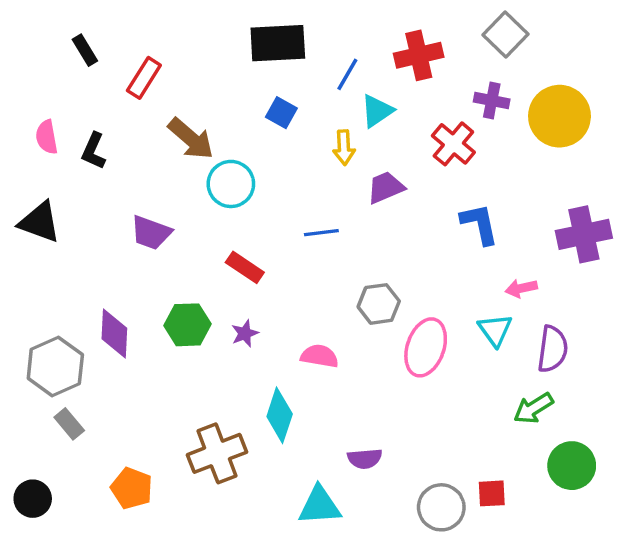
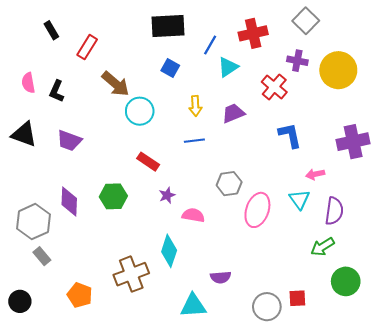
yellow arrow: (344, 147) -> (195, 106), moved
purple trapezoid: (151, 233) -> (69, 141), moved
purple star: (245, 333) -> (167, 195), moved

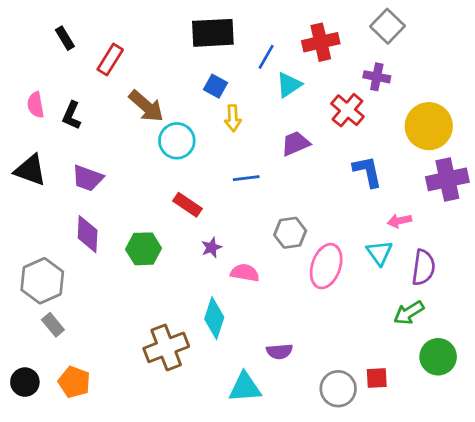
yellow circle: (338, 70) -> (429, 126), moved
yellow arrow: (195, 106) -> (233, 118), moved
purple diamond: (69, 202) -> (88, 234), moved
orange pentagon: (80, 295) -> (74, 382), moved

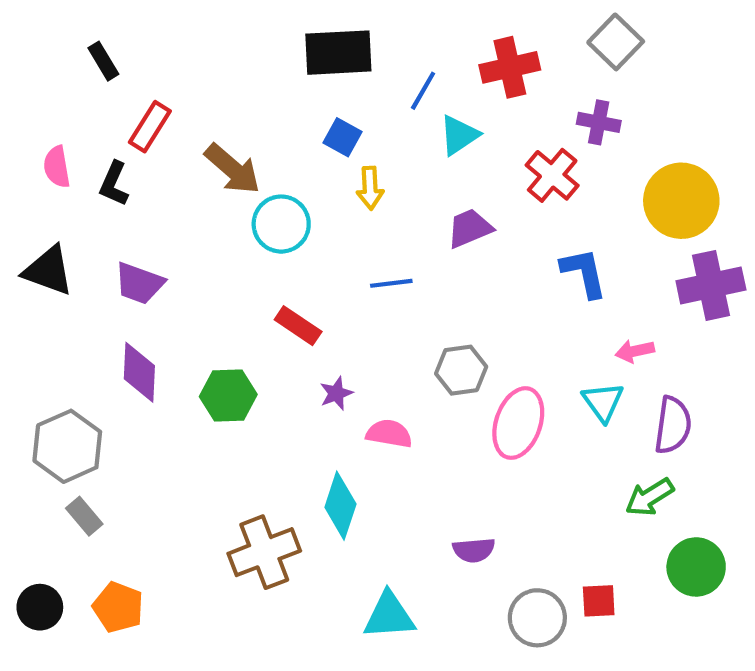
red rectangle: (110, 60) -> (150, 127), moved
purple semicircle: (279, 351) -> (474, 550), moved

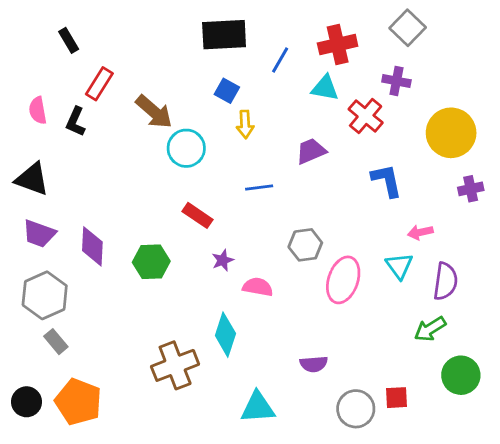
cyan triangle: (459, 135) -> (325, 88), moved, turned 44
purple trapezoid: (139, 283) -> (39, 234), moved
purple cross: (711, 285) -> (471, 189), size x0.6
orange pentagon: (118, 607) -> (78, 402), size x1.4

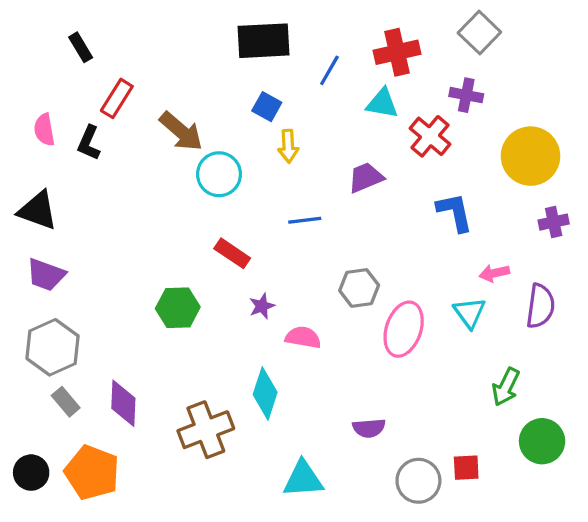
purple diamond: (92, 246) -> (123, 403), moved
purple semicircle: (445, 281) -> (540, 306), moved
green arrow: (430, 329) -> (506, 387), turned -32

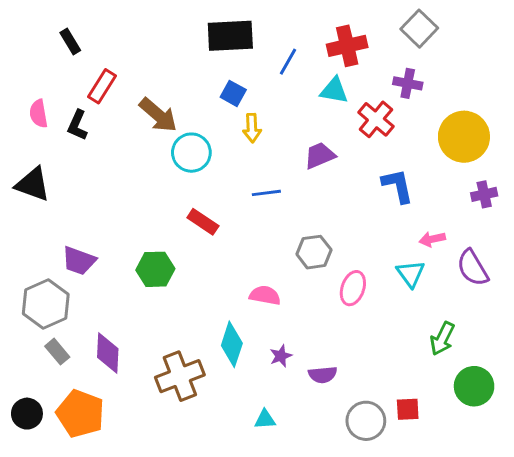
purple trapezoid: (46, 275) -> (79, 261), moved
purple star: (262, 306) -> (281, 356), moved
purple semicircle: (540, 306) -> (473, 268), turned 141
pink ellipse: (404, 329) -> (353, 288), size x0.7
cyan triangle: (303, 479) -> (265, 419), size x0.6

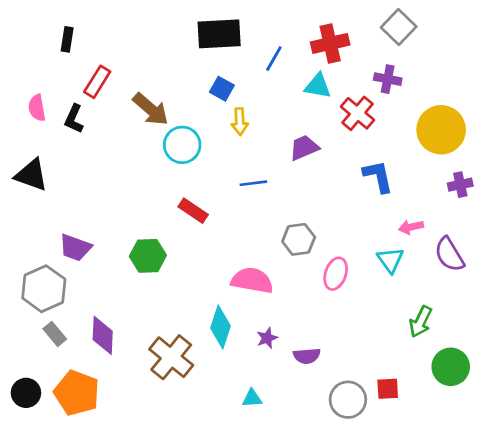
black rectangle: (70, 42) -> (67, 39), turned 40
pink semicircle: (265, 295) -> (252, 280), size x1.4
brown cross: (180, 376) -> (171, 357), turned -30

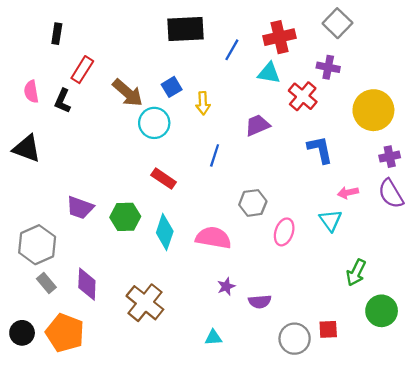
blue square: (222, 89) -> (172, 87), moved, turned 30
blue line: (253, 183) -> (215, 155), turned -65
purple trapezoid: (75, 248) -> (80, 208), moved
purple semicircle: (449, 254) -> (391, 194), moved
cyan diamond: (221, 327) -> (165, 232), moved

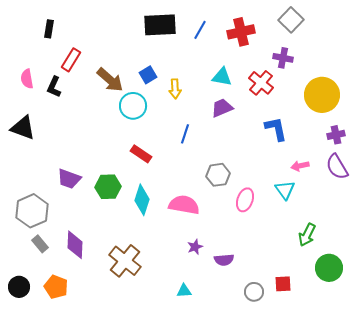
blue line: (232, 50) -> (200, 30), moved
cyan triangle: (269, 73) -> (222, 77), moved
orange pentagon: (65, 333) -> (56, 287), size x0.7
gray circle: (295, 339) -> (254, 292), size x0.7

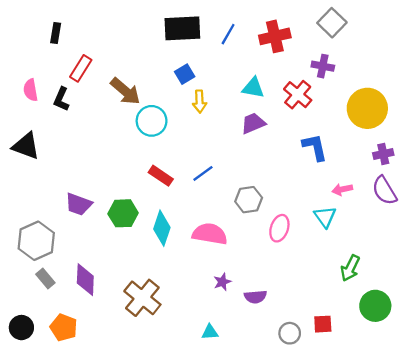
blue square: (148, 75) -> (185, 74), moved
blue line: (185, 134) -> (203, 173), moved, turned 36

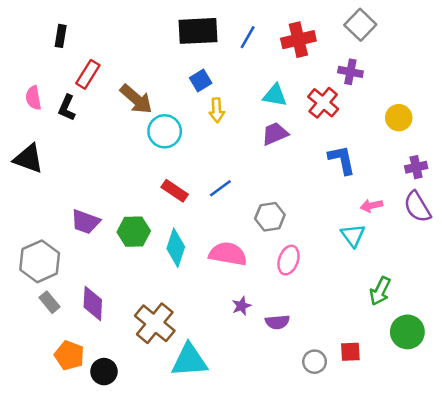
yellow circle: (367, 108) -> (399, 118), size x0.6
pink ellipse: (279, 228) -> (288, 260), moved
black circle: (21, 328) -> (104, 372), moved
cyan triangle: (210, 332) -> (189, 360), moved, size x2.0

